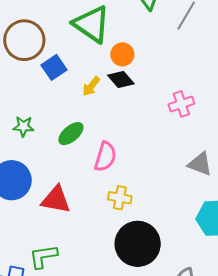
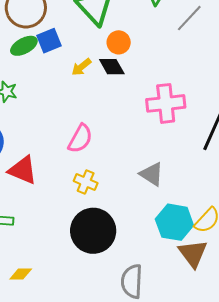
pink cross: (181, 104) -> (166, 103), size x1.5
green ellipse: (71, 134) -> (24, 46), moved
gray triangle: (200, 164) -> (152, 174), moved

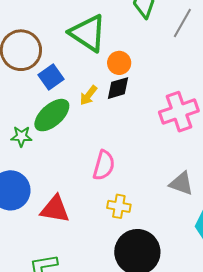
green ellipse: (24, 46) -> (52, 115), moved, size x1.4
black diamond: (112, 67) -> (118, 88), turned -64

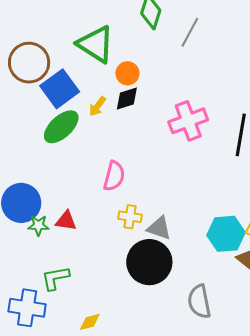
blue square: (51, 77) -> (60, 89), size x1.5
green star: (21, 136) -> (38, 225), moved
gray triangle: (181, 184) -> (159, 228), moved
red triangle: (55, 209) -> (66, 221), size x0.7

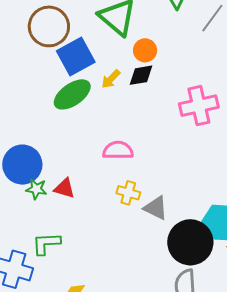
pink semicircle: (114, 176) -> (118, 150), turned -112
black circle: (149, 262) -> (190, 242), moved

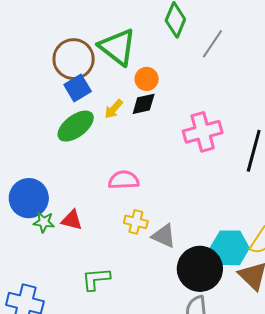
brown circle: (49, 26) -> (74, 59), moved
blue square: (76, 57) -> (78, 88), size x0.7
green L-shape: (46, 244) -> (96, 279), moved

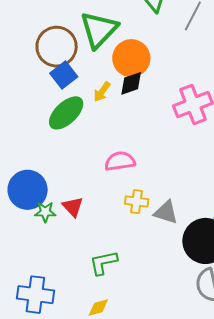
green triangle: (117, 47) -> (99, 30), turned 42
orange circle: (147, 79) -> (131, 58), size x1.6
red triangle: (72, 220) -> (73, 207), turned 40

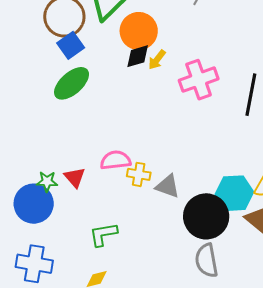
yellow arrow: (102, 92) -> (157, 60), moved
pink semicircle: (120, 161) -> (116, 160), moved
blue circle: (28, 190) -> (34, 204), moved

